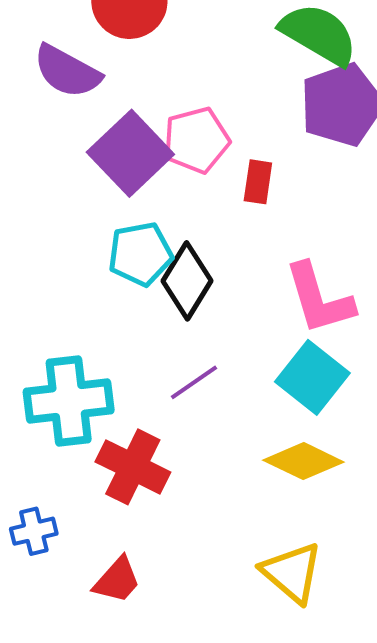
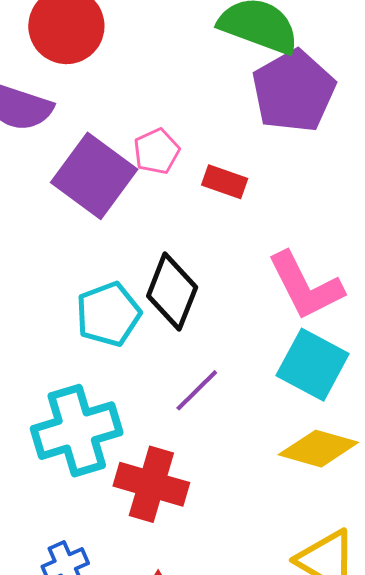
pink pentagon: (196, 140) -> (157, 151), size x0.7
red rectangle: (258, 182) -> (225, 182), turned -69
cyan pentagon: (140, 254) -> (108, 314), moved

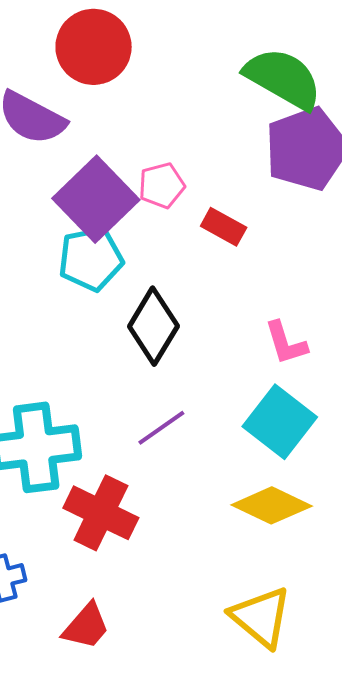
pink L-shape: (305, 286) -> (286, 343), size x0.6
cyan pentagon: (108, 314) -> (91, 259), moved

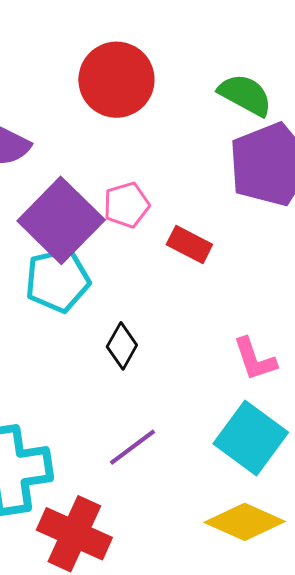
red circle: (94, 47) -> (116, 80), moved
green semicircle: (283, 78) -> (245, 95), size x0.7
black diamond: (153, 326) -> (122, 346), size x0.6

